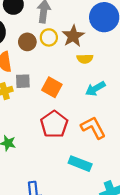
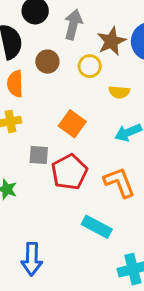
brown star: (73, 36) -> (111, 41), moved
yellow circle: (49, 37) -> (90, 66), moved
gray square: (23, 81) -> (39, 155), moved

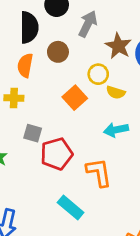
brown star: (111, 41) -> (118, 46), turned -30
yellow circle: (90, 66) -> (98, 74), moved
orange square: (72, 124) -> (75, 98), moved

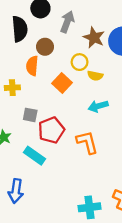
orange semicircle: (25, 65) -> (32, 66), moved
cyan rectangle: (71, 207) -> (35, 156), moved

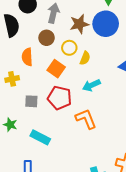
brown star: (94, 38) -> (79, 24), turned -30
brown circle: (45, 47) -> (47, 38), moved
yellow semicircle: (95, 76) -> (85, 58), turned -72
red pentagon: (51, 130) -> (60, 98), moved, turned -30

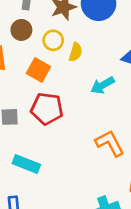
cyan arrow: (91, 85) -> (103, 85), moved
orange L-shape: (86, 119) -> (110, 143), moved

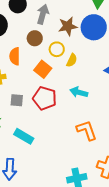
cyan arrow: (103, 85) -> (79, 92), moved, turned 36

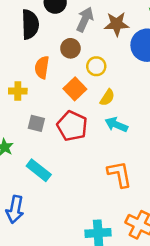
brown star: (68, 26) -> (117, 24), moved
yellow semicircle: (72, 60) -> (107, 98), moved

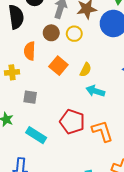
yellow circle: (96, 66) -> (74, 34), moved
red pentagon: (72, 126) -> (72, 122), moved

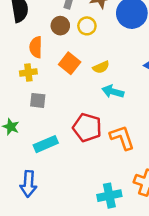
yellow semicircle: (86, 70) -> (101, 67), turned 40
yellow cross: (12, 72) -> (28, 72), moved
cyan rectangle: (36, 135) -> (46, 144), turned -54

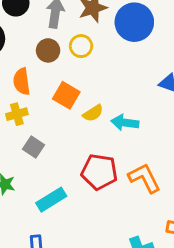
yellow semicircle: (101, 67) -> (93, 113), moved
gray square: (38, 100) -> (33, 147), turned 35

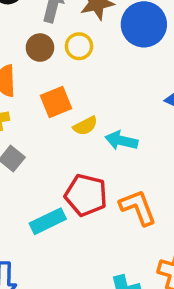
orange square: (66, 95) -> (56, 102), turned 32
cyan rectangle: (51, 200) -> (48, 221), moved

